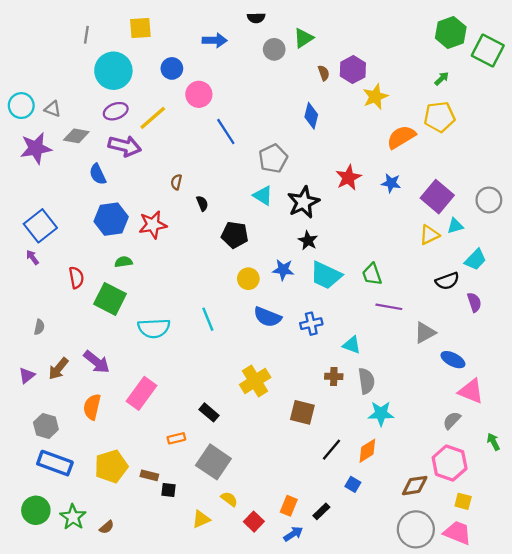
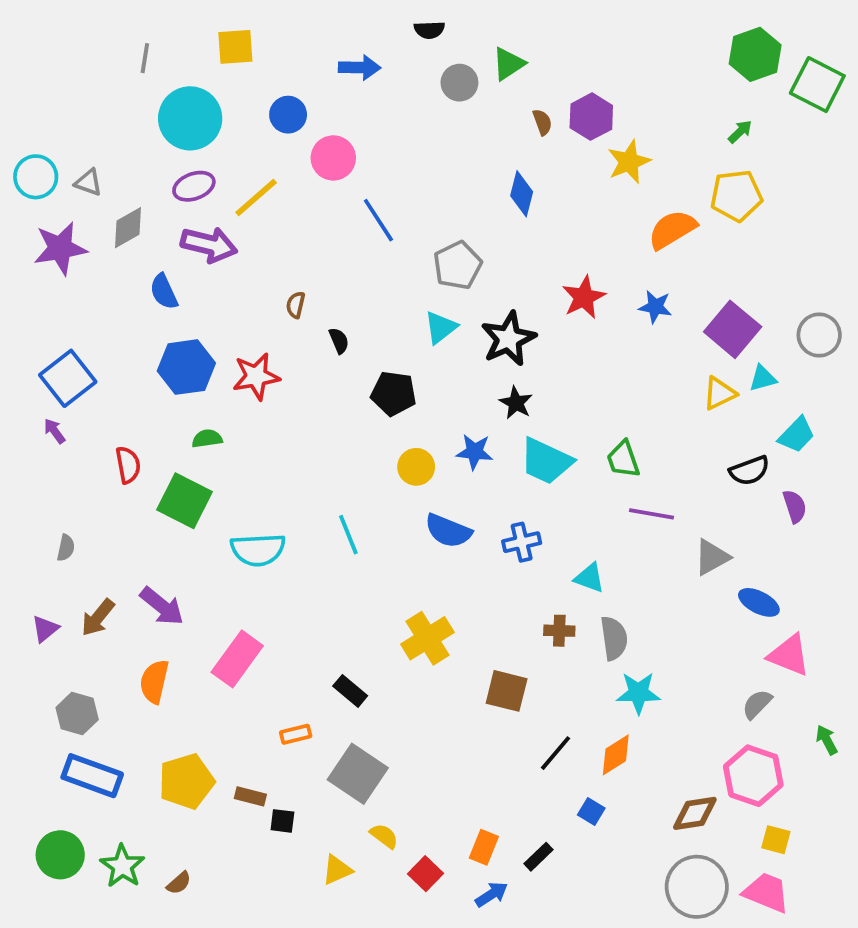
gray diamond: (76, 136) -> (128, 228), turned -40
cyan triangle: (263, 195) -> (441, 327), turned 50

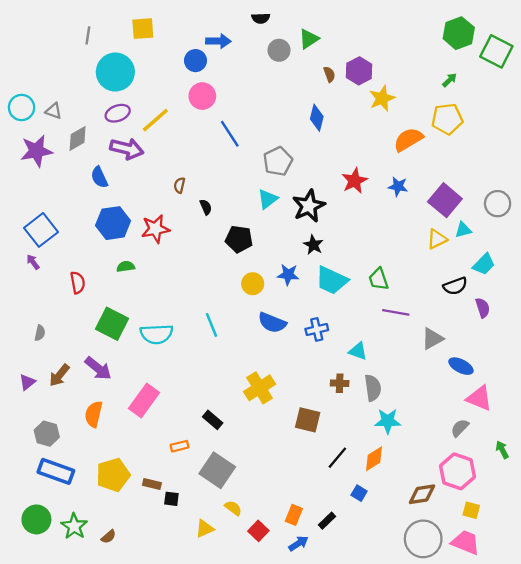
blue circle: (288, 115) -> (195, 61), moved
green square: (184, 501) -> (112, 324), moved

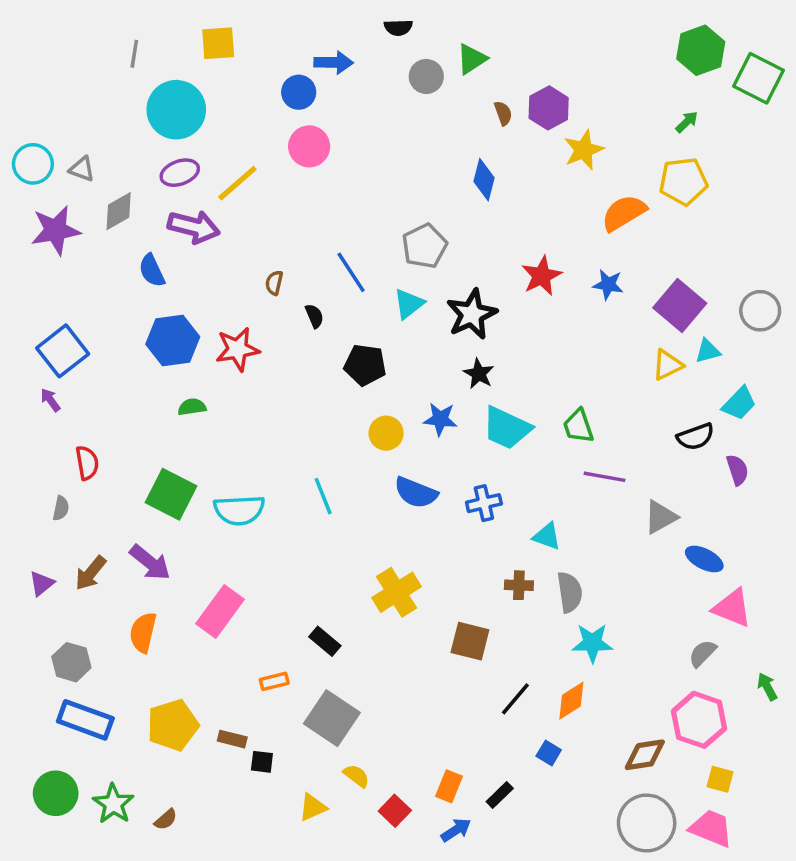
blue line: (230, 134) -> (351, 272), moved
red semicircle: (78, 283) -> (87, 463), moved

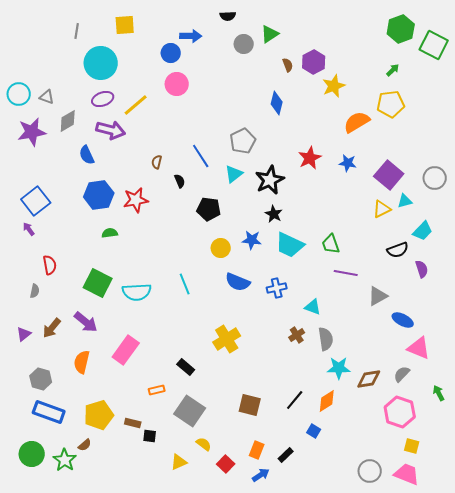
brown cross: (519, 585) -> (297, 335), turned -35
brown square: (470, 641) -> (250, 405), moved
brown diamond: (645, 755) -> (369, 379), moved
brown semicircle: (166, 819) -> (85, 445), moved
gray circle: (647, 823) -> (370, 471), size x0.7

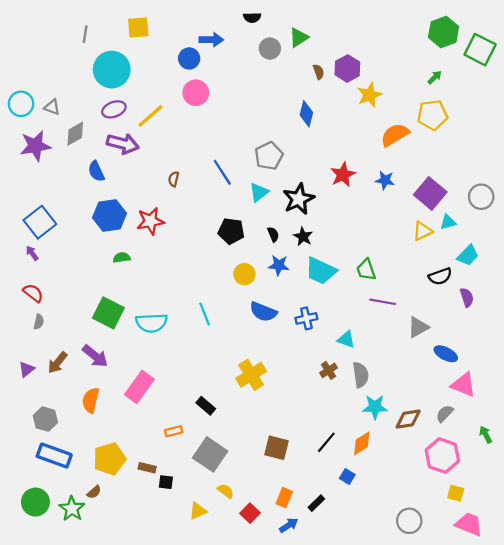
black semicircle: (180, 181) -> (273, 234), moved
red semicircle: (50, 265) -> (33, 293), moved, turned -42
pink trapezoid: (407, 474) -> (469, 524), moved

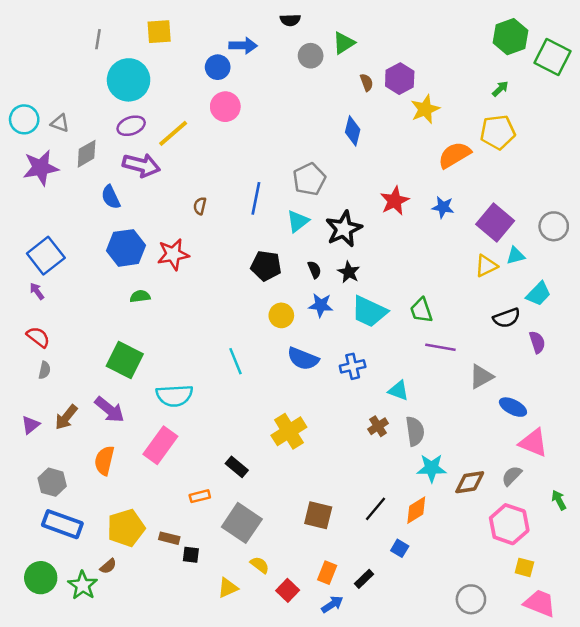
blue line: (222, 172) -> (256, 198), turned 44
cyan semicircle: (152, 323) -> (174, 396), moved

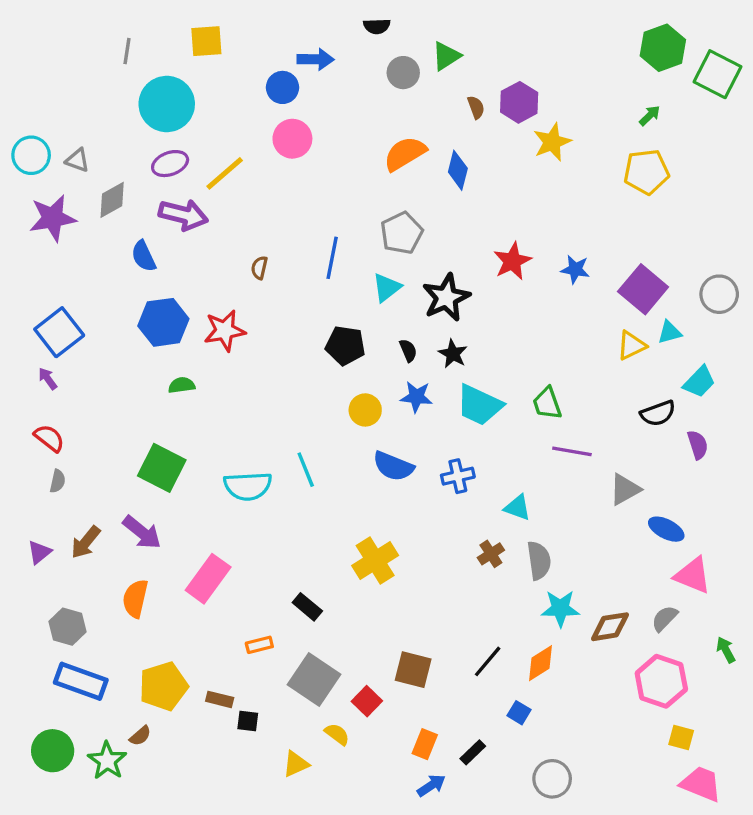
orange semicircle: (454, 155) -> (405, 154), moved
cyan semicircle: (174, 396) -> (248, 486), moved
red square: (288, 590) -> (367, 701), moved
gray circle: (471, 599) -> (552, 779), moved

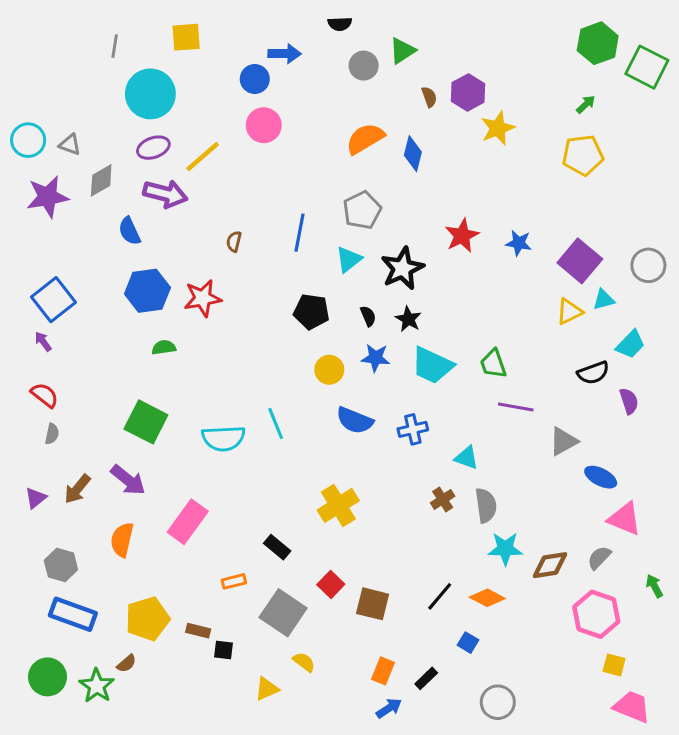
orange diamond: (541, 663) -> (487, 598), turned 60
red square: (367, 701) -> (331, 584), moved

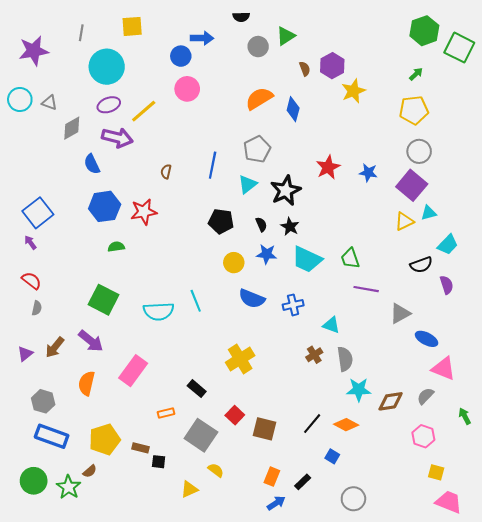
purple star: (48, 197) -> (34, 51), moved
gray circle: (648, 265) -> (419, 151), moved
pink hexagon: (596, 614) -> (423, 436), size x0.7

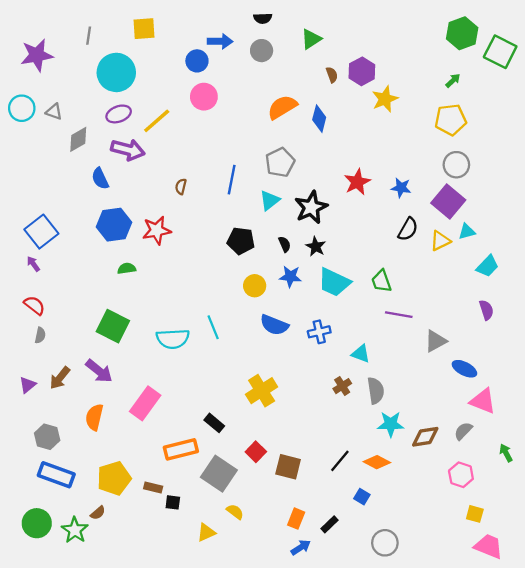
gray circle: (258, 47) -> (262, 51), moved
black semicircle: (421, 265) -> (408, 229), moved, turned -40
orange rectangle: (166, 413) -> (181, 449), size x1.8

